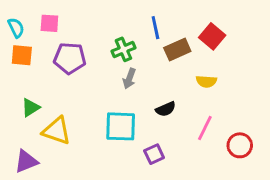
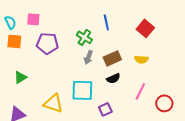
green cross: (124, 49) -> (84, 37), turned -35
brown rectangle: (177, 49) -> (112, 58), moved
yellow triangle: (57, 131) -> (53, 103), moved

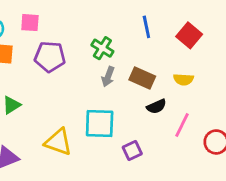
blue line: (106, 22) -> (146, 27), moved
brown rectangle: (112, 58) -> (142, 78), turned 48
black semicircle: (113, 78) -> (156, 106), moved

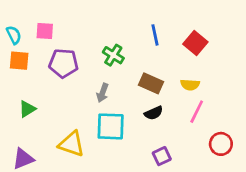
gray arrow: (108, 77) -> (103, 93), moved
black semicircle: (156, 106) -> (154, 113), moved
pink line: (182, 125) -> (197, 112), moved
purple square: (132, 150) -> (162, 156), moved

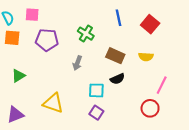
pink line: (197, 112) -> (162, 85), moved
cyan square: (111, 126) -> (96, 90), moved, size x0.7
red circle: (221, 144) -> (150, 108), moved
purple square: (162, 156) -> (96, 113), moved, turned -32

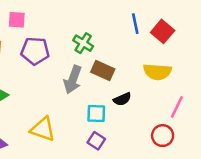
blue line: (118, 18) -> (135, 24), moved
brown rectangle: (115, 56) -> (103, 70), moved
yellow semicircle: (146, 57) -> (157, 72), size x1.5
gray arrow: (77, 63) -> (73, 80), size x1.5

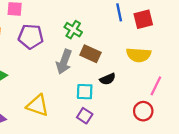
red square: (163, 31) -> (143, 19), turned 36

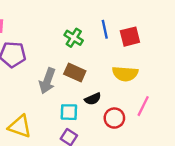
green cross: (73, 30) -> (74, 38), moved
red circle: (143, 111) -> (114, 118), moved

